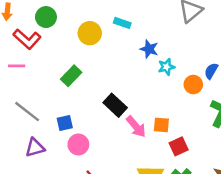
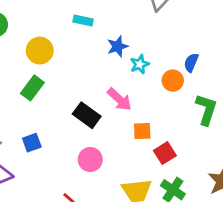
yellow circle: (90, 33) -> (40, 51), moved
blue star: (149, 49) -> (118, 46), turned -30
pink arrow: (136, 127) -> (119, 99), moved
pink circle: (78, 144) -> (90, 159), moved

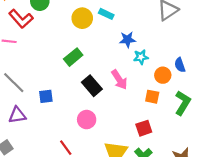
yellow circle: (40, 51) -> (82, 18), moved
blue semicircle: (191, 63) -> (180, 65), turned -56
green rectangle: (32, 88) -> (73, 57), moved
orange square: (142, 131) -> (152, 97), moved

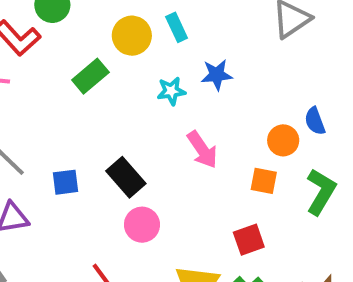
cyan rectangle: (106, 14) -> (177, 27), turned 40
green rectangle: (73, 57) -> (90, 76), moved
cyan star: (141, 57) -> (171, 91), moved
black rectangle: (92, 86) -> (126, 177), moved

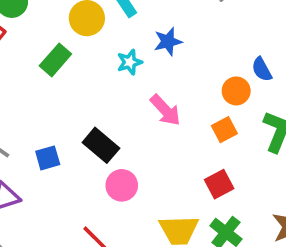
orange square: (264, 181) -> (224, 130), turned -30

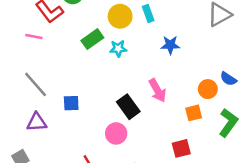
cyan star: (130, 62) -> (118, 49), moved
blue semicircle: (262, 69) -> (228, 79), turned -42
black rectangle: (101, 145) -> (128, 107), moved

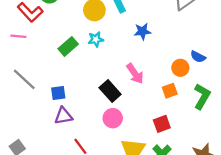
green rectangle: (92, 39) -> (68, 46), moved
purple triangle: (37, 122) -> (63, 116), moved
pink circle: (116, 133) -> (113, 118), moved

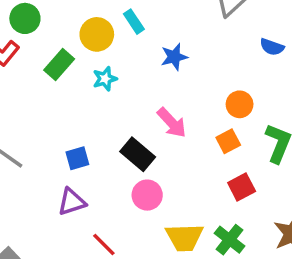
green rectangle: (68, 46) -> (59, 65), moved
blue semicircle: (198, 57) -> (272, 47), moved
blue square: (58, 93) -> (77, 158), moved
red square: (162, 124) -> (242, 187), moved

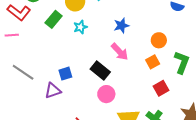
blue star: (174, 57) -> (121, 25), moved
purple triangle: (72, 202) -> (53, 91), moved

